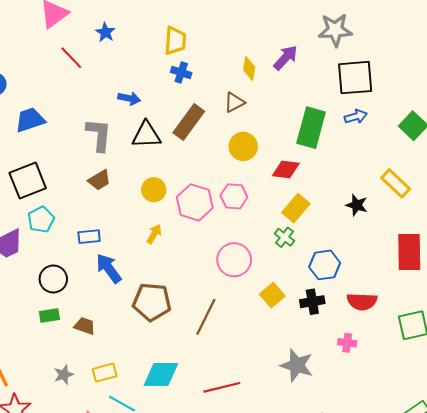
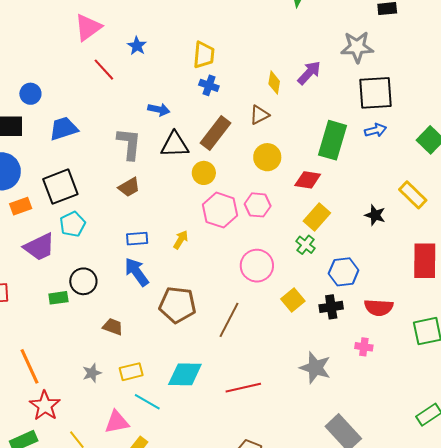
yellow circle: (154, 190) -> (204, 173), moved
blue rectangle: (89, 237) -> (137, 239), moved
green rectangle: (49, 316) -> (58, 298), moved

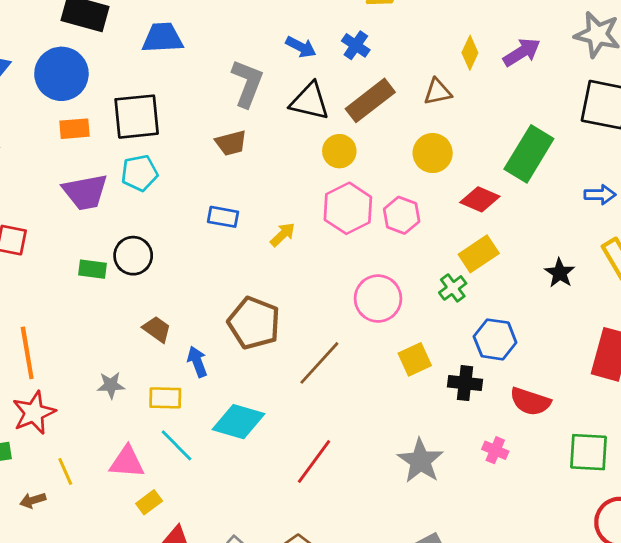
blue cross: (209, 85) -> (356, 45), moved
blue arrow: (376, 130) -> (600, 195), moved
blue arrow: (137, 272) -> (197, 362), moved, size x0.7
red line: (243, 388) -> (314, 462), turned -56

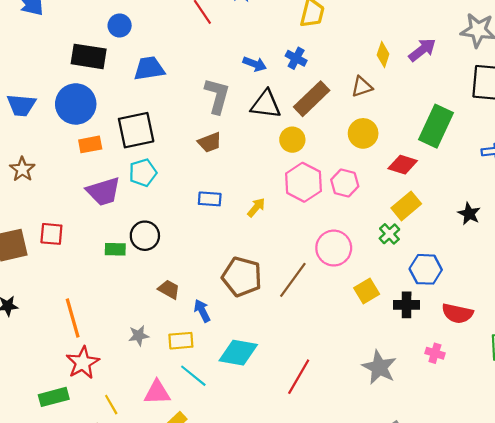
brown line: (319, 363) -> (293, 280), moved

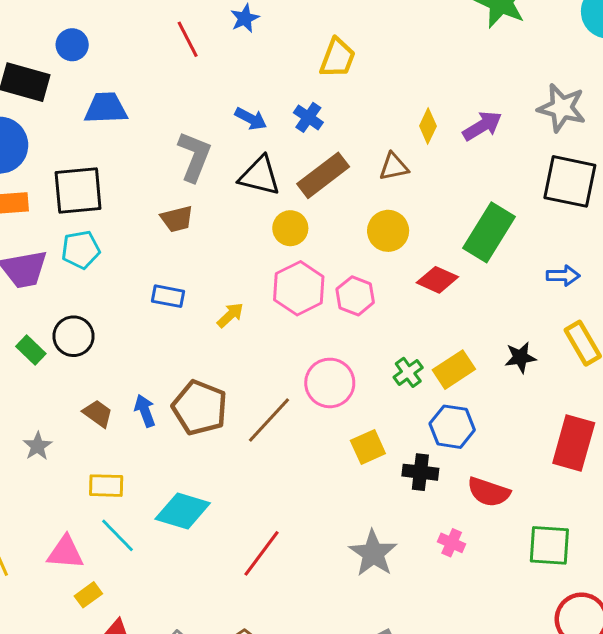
yellow rectangle: (406, 206) -> (454, 370), moved
black star: (469, 214) -> (520, 357), turned 30
green rectangle: (115, 249) -> (31, 350), turned 36
blue arrow: (202, 311) -> (145, 411), moved
gray star: (139, 336) -> (38, 446), moved, turned -30

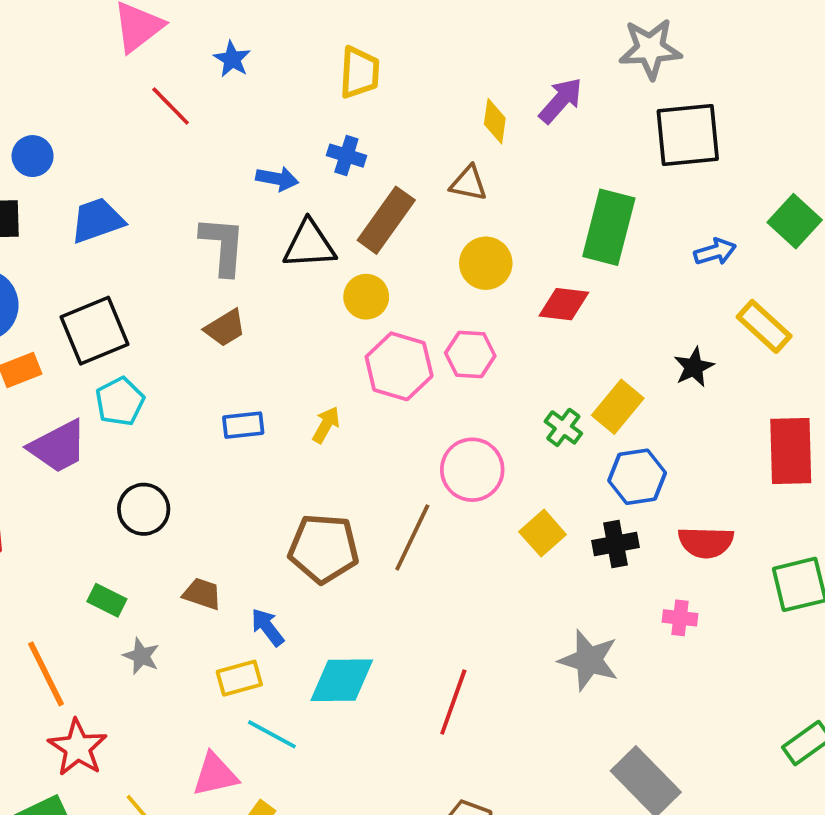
brown triangle: (394, 167) -> (469, 183), turned 40
green rectangle: (31, 350) -> (107, 600), moved
blue arrow: (145, 411) -> (267, 627), moved

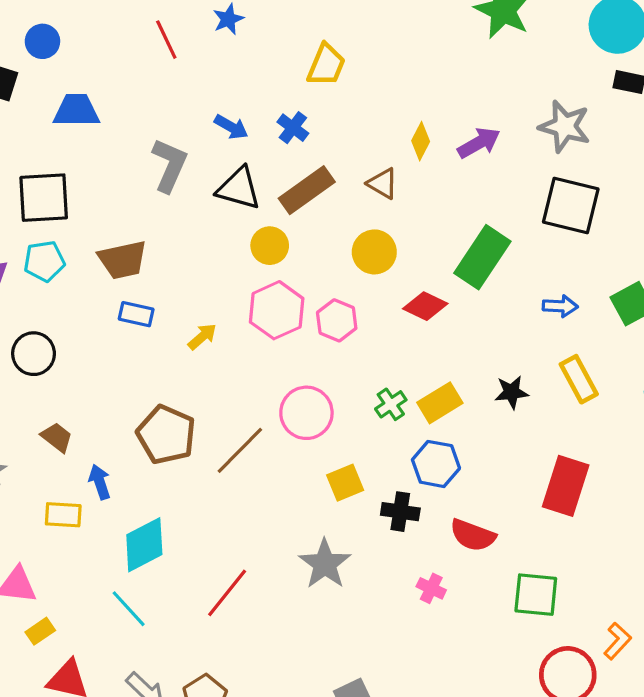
brown trapezoid: (225, 328) -> (123, 260), moved, size x1.4
gray star: (589, 660) -> (325, 564), moved
cyan diamond: (342, 680) -> (144, 545), turned -46
cyan line: (272, 734) -> (129, 609), moved

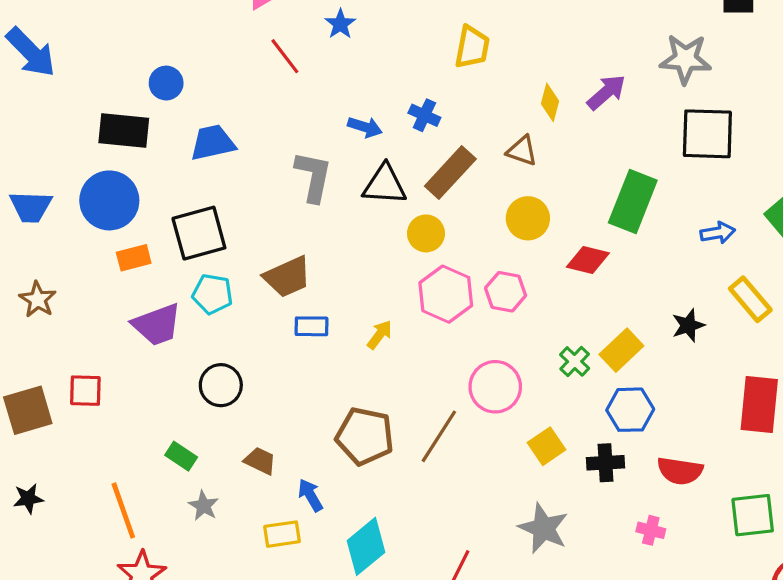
yellow trapezoid: (326, 65) -> (472, 47), moved
cyan pentagon: (44, 261) -> (212, 294), turned 30

